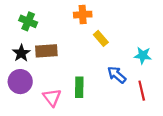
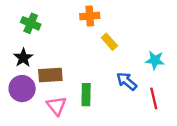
brown rectangle: (46, 51) -> (50, 75), moved

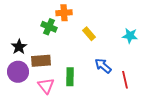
orange cross: (90, 16) -> (64, 13), moved
green cross: (31, 23) -> (49, 27), moved
cyan star: (155, 60) -> (130, 36), moved

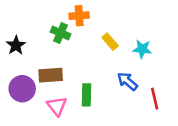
cyan star: (130, 36) -> (142, 49), moved
black star: (19, 47) -> (16, 45), moved

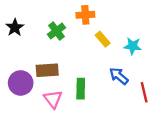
orange cross: (79, 16) -> (85, 15), moved
green cross: (61, 33) -> (56, 31), turned 30
black star: (16, 45) -> (15, 28), moved

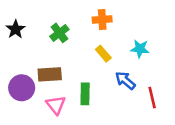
orange cross: (85, 15) -> (102, 20), moved
yellow rectangle: (103, 39) -> (103, 54), moved

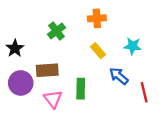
black star: (16, 29) -> (15, 48), moved

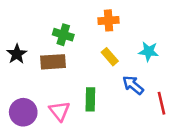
green cross: (56, 31) -> (63, 35), turned -36
brown rectangle: (47, 70) -> (53, 62), moved
purple circle: (21, 83) -> (23, 112), moved

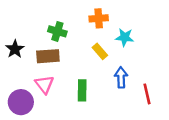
cyan star: (149, 51) -> (125, 37), moved
blue arrow: (133, 85) -> (121, 77), turned 48
pink triangle: (59, 111) -> (44, 84), moved

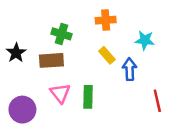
cyan star: (125, 37) -> (145, 40), moved
blue arrow: (121, 77) -> (130, 69), moved
pink triangle: (44, 84) -> (60, 93), moved

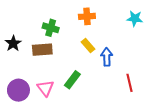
cyan star: (145, 40) -> (135, 18), moved
pink triangle: (60, 93) -> (45, 88), moved
green rectangle: (88, 97) -> (72, 80), turned 36

